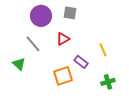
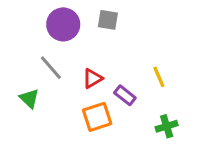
red triangle: (63, 39) -> (93, 78), moved

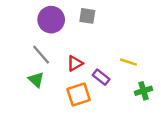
yellow line: (159, 77) -> (129, 62), turned -49
green triangle: (29, 98) -> (36, 80), moved
green cross: (167, 126) -> (144, 91), moved

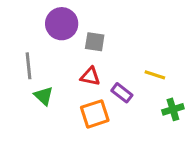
gray square: (87, 16) -> (95, 42), moved
gray line: (41, 55) -> (29, 66), moved, turned 35
red triangle: (75, 63) -> (90, 76), turned 42

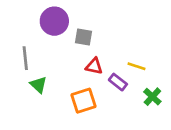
red triangle: (90, 76) -> (94, 66), moved
purple rectangle: (122, 93) -> (118, 82), moved
green cross: (173, 109) -> (152, 97), turned -30

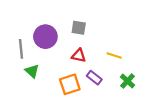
purple circle: (54, 21) -> (45, 37), moved
gray square: (83, 37) -> (79, 28), moved
purple rectangle: (118, 82) -> (94, 78), moved

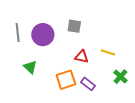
gray line: (21, 49) -> (18, 32), moved
red triangle: (79, 55) -> (82, 57), moved
purple rectangle: (94, 78) -> (88, 84), moved

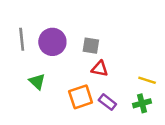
gray square: (74, 26) -> (91, 46), moved
yellow line: (108, 52) -> (147, 80), moved
green cross: (120, 77) -> (142, 103), moved, turned 32

